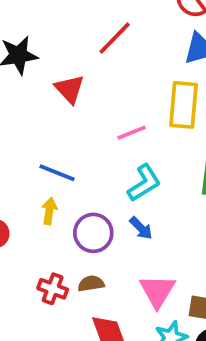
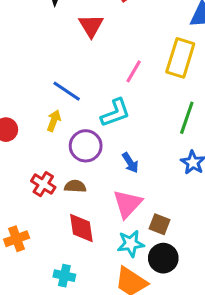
pink line: (132, 133) -> (134, 71), turned -50
cyan L-shape: (144, 183) -> (115, 113), moved
blue arrow: (141, 228) -> (130, 163), moved

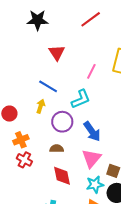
red triangle: (91, 26) -> (57, 53), moved
blue arrow: (130, 163) -> (92, 131), size x1.5
red cross: (43, 184) -> (24, 160), moved
orange cross: (17, 239) -> (21, 140), moved

